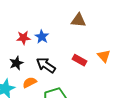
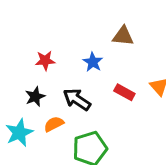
blue star: (42, 37) -> (93, 62), moved

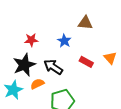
black star: (35, 97) -> (24, 65), size x1.6

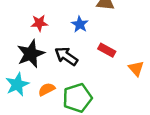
orange triangle: (110, 58) -> (136, 68), moved
orange semicircle: (37, 84) -> (47, 89), moved

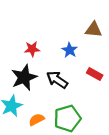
orange semicircle: (47, 89) -> (37, 120), moved

